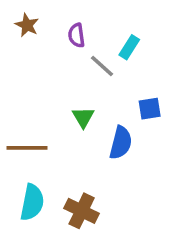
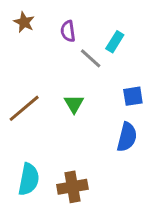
blue semicircle: (121, 143) -> (127, 137), moved
brown line: (27, 148) -> (24, 108), moved, turned -40
brown cross: (82, 211) -> (72, 187), turned -36

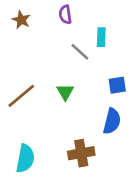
purple semicircle: (68, 31) -> (65, 14), moved
cyan rectangle: (115, 42) -> (101, 37), turned -30
brown cross: (72, 187) -> (81, 153), moved

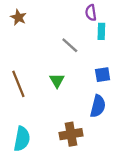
purple semicircle: (65, 14) -> (91, 13), moved
cyan rectangle: (101, 37) -> (101, 31), moved
brown line: (21, 96) -> (18, 84), turned -72

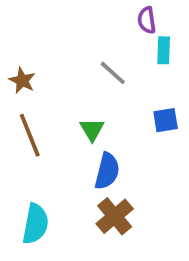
brown star: (18, 17) -> (22, 81), moved
blue semicircle: (98, 106) -> (107, 171), moved
brown cross: (71, 134) -> (115, 216), turned -30

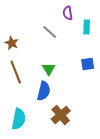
purple semicircle: (147, 20) -> (68, 13), moved
gray line: (113, 73) -> (50, 32), moved
blue semicircle: (107, 171) -> (44, 91), moved

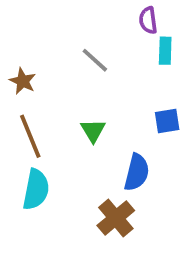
purple semicircle: (68, 13) -> (148, 20), moved
blue semicircle: (44, 91) -> (137, 172), moved
cyan semicircle: (19, 119) -> (36, 189), moved

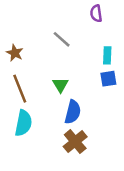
cyan rectangle: (165, 51) -> (107, 55), moved
blue semicircle: (137, 172) -> (73, 112), moved

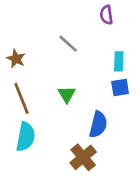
blue semicircle: (73, 112) -> (98, 124), moved

